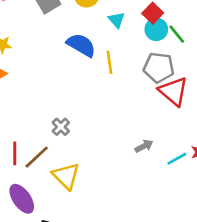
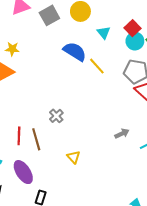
yellow line: (110, 62) -> (97, 66), turned -36
brown line: (37, 157) -> (36, 139), turned -65
yellow triangle: (66, 176) -> (74, 157), moved, size x0.6

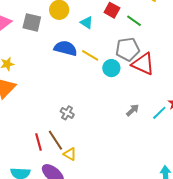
gray square: (49, 15) -> (32, 22), turned -30
cyan circle: (135, 41) -> (111, 68), moved
yellow triangle: (74, 157) -> (70, 154), moved

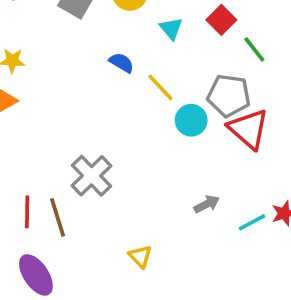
blue semicircle: (66, 48) -> (121, 63), size x0.6
gray cross: (67, 113) -> (92, 176), size x1.6
yellow triangle: (70, 154) -> (140, 256), moved

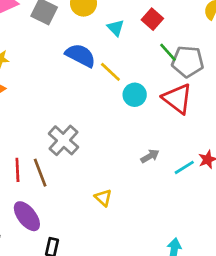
green line: (254, 49) -> (168, 52), moved
blue semicircle: (121, 63) -> (80, 55), size x1.6
gray pentagon: (229, 96) -> (188, 62), moved

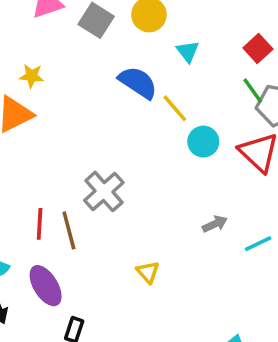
red square: (152, 19) -> (258, 49), moved

